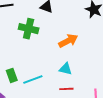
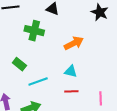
green rectangle: (12, 75) -> (19, 64), moved, turned -32

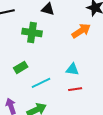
orange arrow: (74, 43) -> (81, 31), moved
green rectangle: (19, 64) -> (21, 67), turned -64

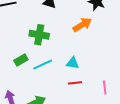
green cross: (32, 33) -> (39, 35), moved
cyan line: (41, 83) -> (43, 65), moved

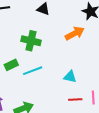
cyan triangle: (73, 63) -> (70, 77), moved
red line: (75, 83) -> (75, 99), moved

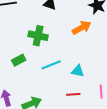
cyan line: (33, 71) -> (51, 65), moved
red line: (75, 99) -> (73, 94), moved

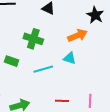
green rectangle: (19, 60) -> (11, 61), turned 40
cyan triangle: (78, 71) -> (70, 58), moved

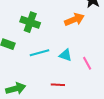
cyan triangle: (70, 58) -> (65, 55), moved
pink line: (90, 101) -> (87, 63), moved, turned -32

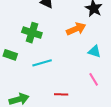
cyan triangle: (65, 55) -> (94, 51), moved
pink line: (87, 63) -> (94, 79), moved

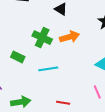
orange arrow: (76, 29) -> (70, 37), moved

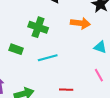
orange arrow: (70, 37) -> (80, 23), moved, turned 30

